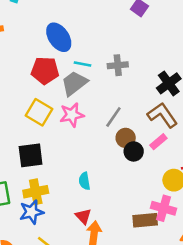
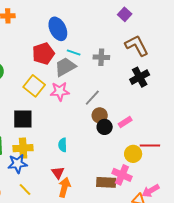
red pentagon: (45, 71) -> (43, 54), turned -30
brown L-shape: (162, 115) -> (137, 46), moved

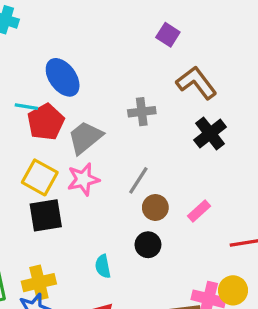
cyan line: (74, 53) -> (26, 107), moved
black square: (23, 119) -> (46, 215), moved
black circle: (105, 127) -> (148, 245), moved
yellow circle: (133, 154) -> (233, 290), moved

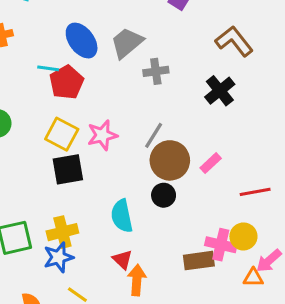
brown L-shape: (196, 83) -> (234, 41), moved
gray trapezoid: (85, 137) -> (127, 43), moved
brown circle: (155, 208) -> (170, 160), size x1.6
cyan semicircle: (103, 266) -> (122, 216), size x1.5

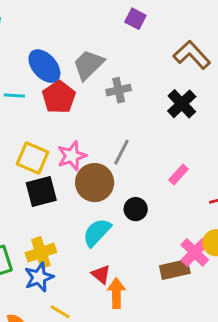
red pentagon: (67, 82) -> (59, 97), moved
brown circle: (170, 160) -> (95, 183), moved
cyan semicircle: (122, 216) -> (97, 232), turned 60
pink cross: (221, 245) -> (195, 252), turned 36

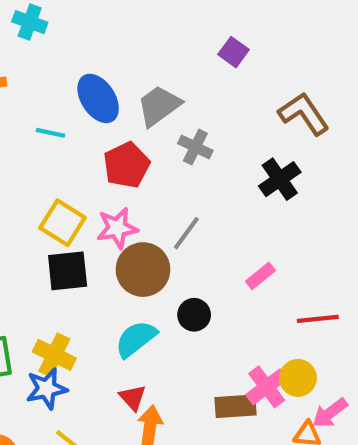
gray cross: (119, 90) -> (195, 147), turned 30
red pentagon: (59, 97) -> (126, 165), moved
yellow cross: (41, 253) -> (54, 355), turned 36

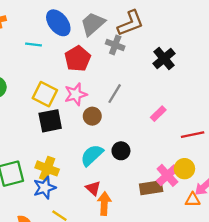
brown L-shape: (304, 114) -> (131, 23), moved, turned 108
brown circle: (143, 270) -> (92, 116), size x0.6
black circle: (194, 315) -> (121, 151), moved

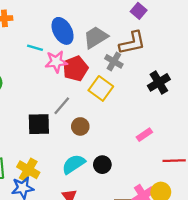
yellow square: (45, 94) -> (101, 88), moved
pink star: (76, 94) -> (56, 62), moved
gray line: (115, 94) -> (62, 106), moved

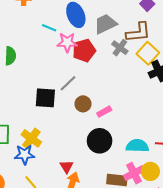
yellow square: (101, 88) -> (148, 53), moved
pink rectangle: (144, 135) -> (104, 112), moved
cyan semicircle: (74, 164) -> (137, 146), moved, turned 30
black circle: (102, 165) -> (100, 141), size x1.5

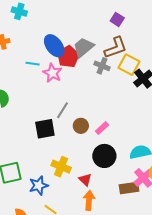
pink star: (67, 42) -> (52, 73), turned -30
red pentagon: (84, 50) -> (68, 57), moved
yellow cross: (31, 138) -> (61, 167), moved
red triangle: (67, 167) -> (85, 180), moved

